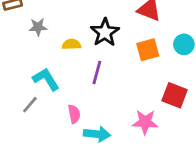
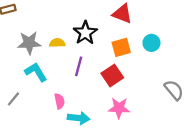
gray star: (38, 27) -> (29, 43), moved, size x1.5
red square: (175, 95) -> (112, 75), moved, turned 35
gray line: (30, 105) -> (14, 99), moved

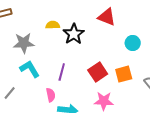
yellow semicircle: (57, 43) -> (53, 25), moved
orange square: (121, 47) -> (124, 74), moved
purple line: (79, 66) -> (62, 72), moved

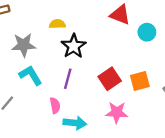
black star: (74, 34) -> (74, 46), moved
cyan circle: (133, 43) -> (147, 32), moved

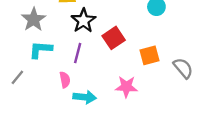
gray star: (24, 45) -> (34, 19), turned -30
cyan L-shape: (31, 75) -> (41, 50), turned -55
red square: (110, 79) -> (114, 38), moved

